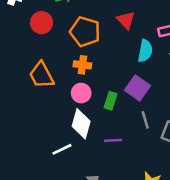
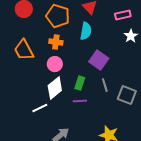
cyan semicircle: (145, 51) -> (86, 31), moved
green rectangle: (111, 101) -> (80, 83), moved
white diamond: (81, 124) -> (55, 88), turned 35

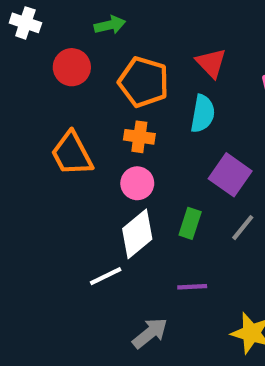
gray line: (105, 85) -> (243, 228), turned 56
purple line: (80, 101) -> (192, 287), moved

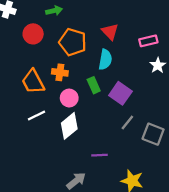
orange cross: (139, 137) -> (60, 72), moved
green rectangle: (190, 223) -> (94, 85), moved, turned -42
white line: (106, 276) -> (37, 115), moved

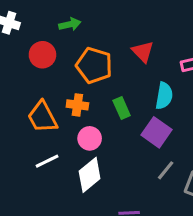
cyan semicircle: (105, 60) -> (164, 96), moved
green rectangle: (94, 85) -> (122, 108), moved

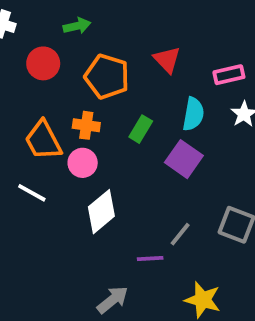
green rectangle: (122, 108) -> (141, 129), turned 55
pink circle: (90, 138) -> (83, 163), moved
white line: (47, 161) -> (32, 193), moved, turned 55
gray line: (166, 170) -> (180, 234), moved

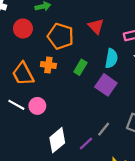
pink circle: (83, 163) -> (37, 106), moved
white diamond: (101, 212) -> (57, 140), moved
purple line: (150, 259) -> (86, 144), turned -40

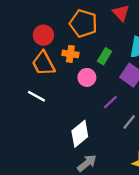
red circle: (23, 29) -> (43, 35), moved
pink circle: (37, 106) -> (87, 77), moved
purple line: (86, 144) -> (110, 102), moved

